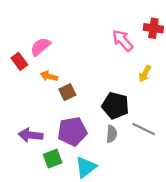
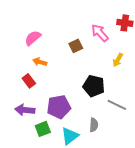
red rectangle: (19, 61) -> (29, 81), moved
brown square: (67, 92) -> (76, 46), moved
gray semicircle: (112, 134) -> (94, 125), moved

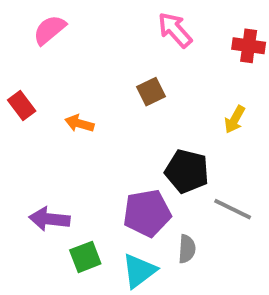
pink arrow: (100, 33) -> (175, 30), moved
pink semicircle: (33, 38) -> (49, 30), moved
red rectangle: (29, 81) -> (22, 106), moved
purple pentagon: (59, 107) -> (147, 213), moved

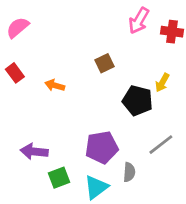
pink semicircle: (49, 30) -> (18, 27), moved
pink arrow: (175, 30) -> (139, 21), moved, turned -108
black pentagon: (187, 171) -> (137, 101), moved
gray line: (233, 209) -> (161, 145), turned -64

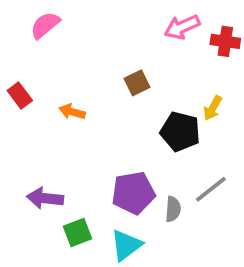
pink arrow: (139, 21) -> (182, 27), turned 36
pink semicircle: (18, 27) -> (45, 25), moved
gray semicircle: (129, 172) -> (173, 209), moved

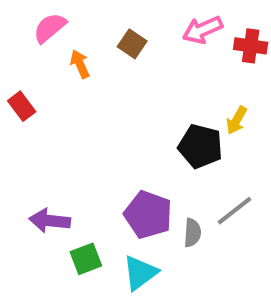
brown square: (137, 83) -> (132, 44), moved, turned -30
orange arrow: (72, 112) -> (80, 64), moved, turned 50
purple pentagon: (133, 193) -> (148, 215), turned 30

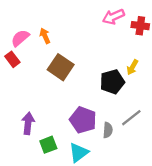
pink semicircle: (50, 28) -> (20, 38), moved
brown square: (132, 44) -> (61, 67), moved, size x1.6
black pentagon: (200, 146) -> (112, 82), turned -30
purple arrow: (50, 221) -> (28, 123), turned 90

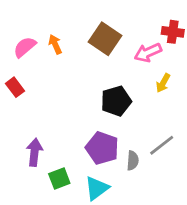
pink arrow: (113, 17) -> (148, 53), moved
red rectangle: (12, 59) -> (15, 87), moved
brown square: (61, 67) -> (105, 39), moved
black pentagon: (112, 82) -> (116, 101), moved

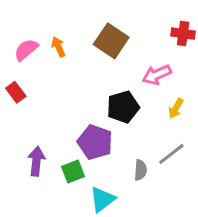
pink arrow: (148, 53) -> (157, 75), moved
yellow arrow: (163, 83) -> (176, 108), moved
purple pentagon: (102, 148) -> (95, 142), moved
green square: (59, 178) -> (73, 171), moved

